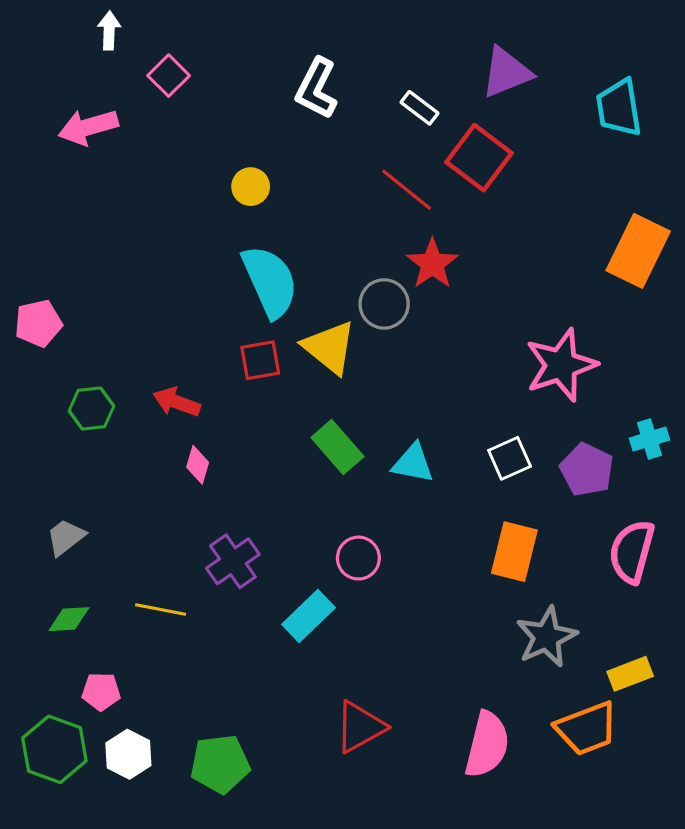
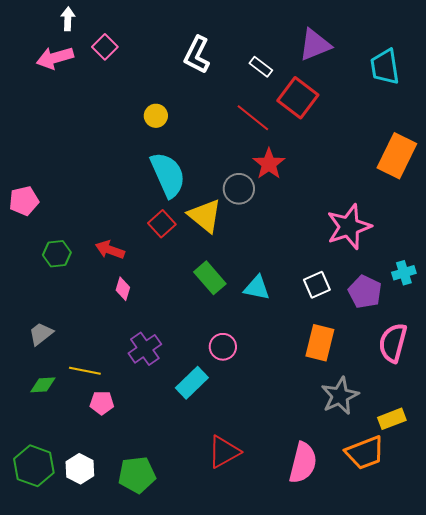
pink arrow: (88, 127) -> (55, 58), moved
red square: (260, 360) -> (162, 224), turned -32
yellow line: (161, 610) -> (85, 371), moved
pink pentagon: (101, 692) -> (102, 403), moved

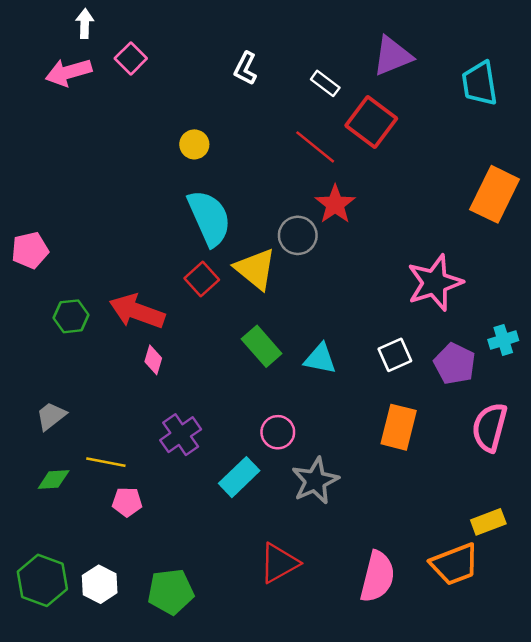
white L-shape: (197, 55) -> (245, 68), size x0.7
red arrow: (110, 250) -> (137, 311), size x1.5
gray star: (340, 396) -> (315, 481), moved

